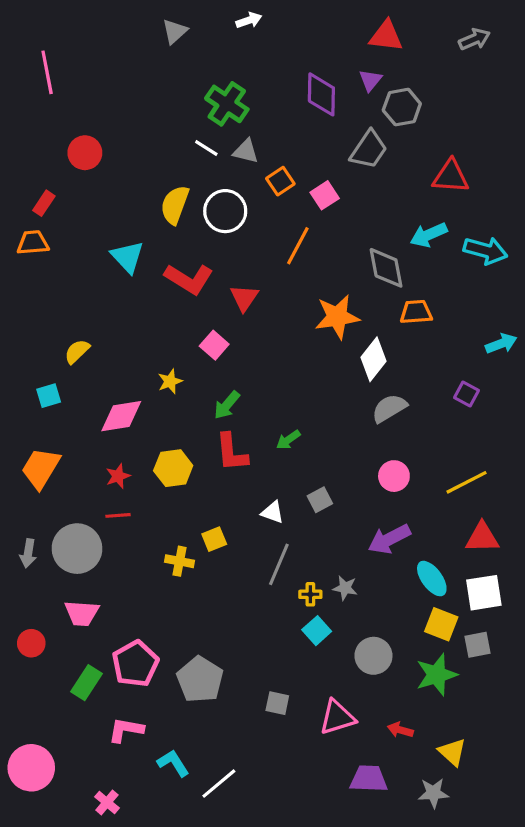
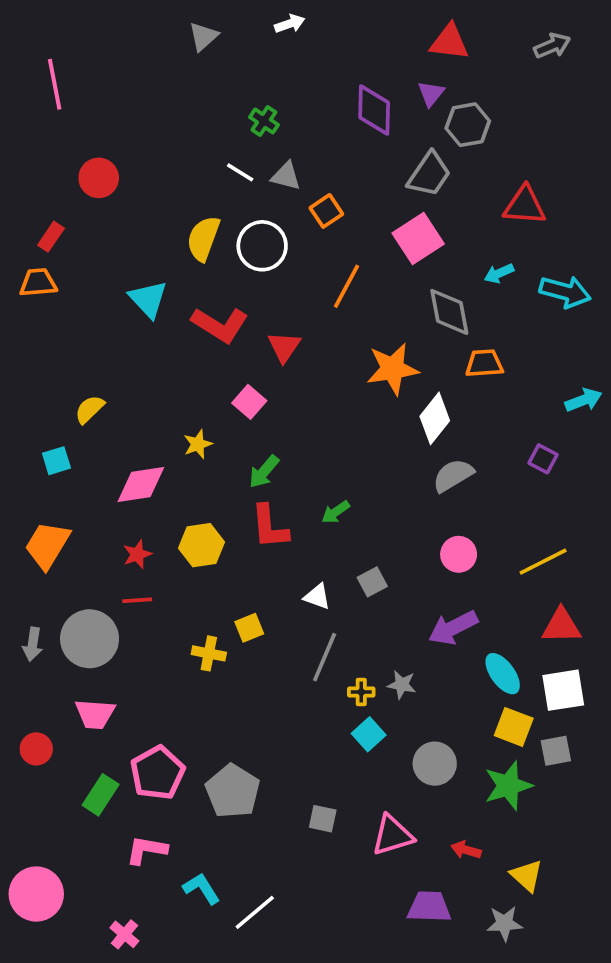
green cross: (227, 104) -> (264, 121), size x0.6
pink square: (325, 195) -> (418, 238), moved, size x1.5
cyan arrow: (429, 235) -> (499, 273), size x0.7

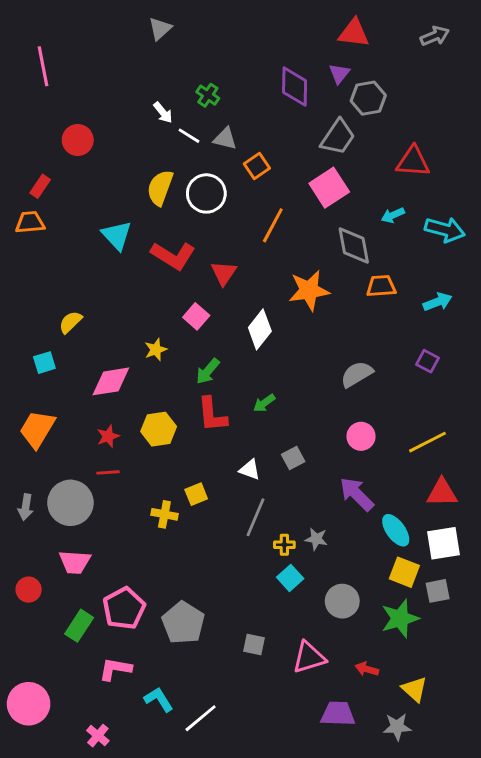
white arrow: (290, 24) -> (163, 113), moved, turned 70
cyan arrow: (583, 400) -> (438, 302), moved
white diamond: (435, 418) -> (260, 329), moved
purple arrow: (453, 628) -> (357, 494), turned 72

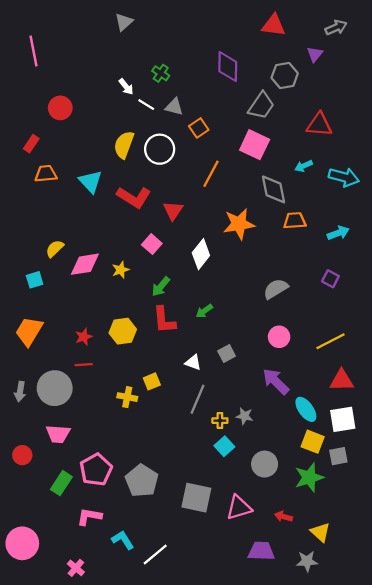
purple triangle: (339, 73) -> (315, 54), moved
pink square: (329, 188) -> (255, 145), turned -32
orange trapezoid: (30, 222) -> (46, 174), moved
pink diamond: (111, 381) -> (85, 264), moved
gray square: (254, 644) -> (196, 498), size x1.8

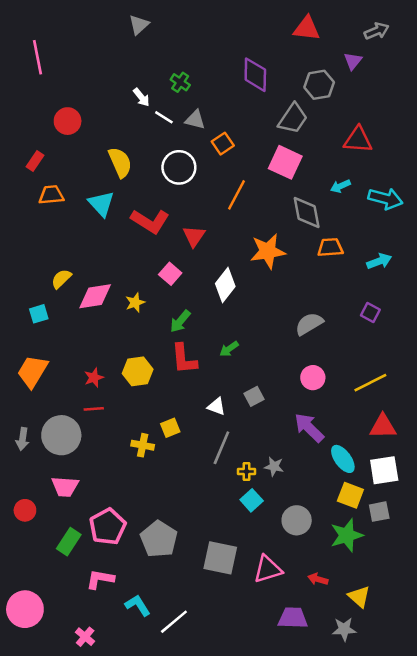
yellow semicircle: (124, 145) -> (120, 162), moved, turned 136

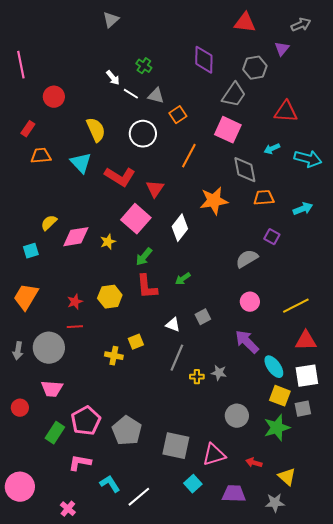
pink line: (37, 57) -> (21, 65), moved
pink square: (170, 274) -> (136, 219), size x1.6
purple square: (370, 313) -> (272, 237), moved
cyan square: (252, 500) -> (193, 484), moved

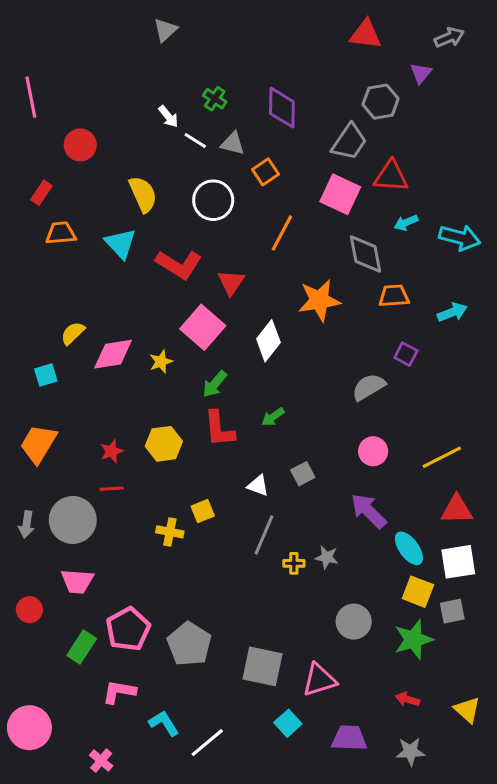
purple diamond: (204, 60) -> (282, 108), moved
red triangle: (286, 112) -> (391, 176), moved
red arrow: (254, 463) -> (407, 699), moved
yellow triangle: (287, 477) -> (467, 710), moved

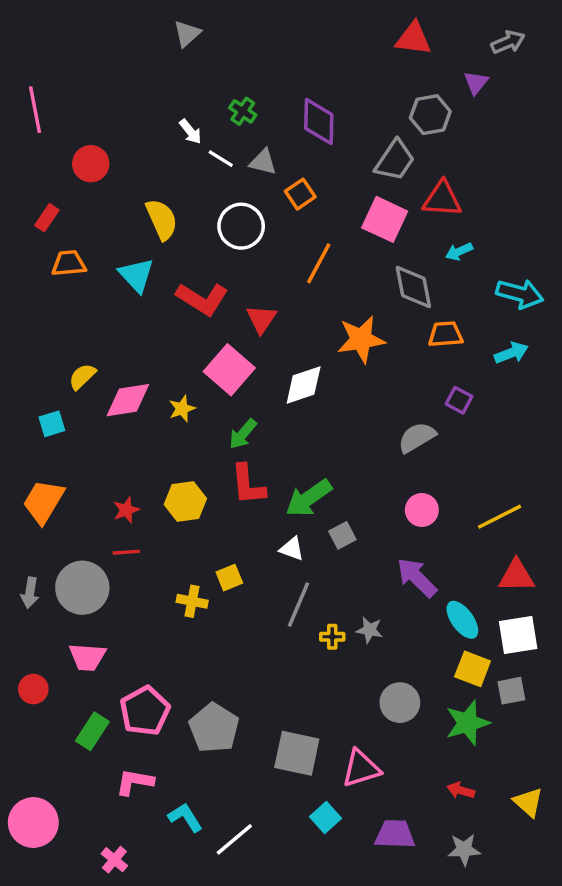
cyan arrow: (460, 238) -> (520, 294), moved
white diamond: (268, 341) -> (304, 385), turned 33
green arrow: (273, 417) -> (309, 498), moved, size x1.8

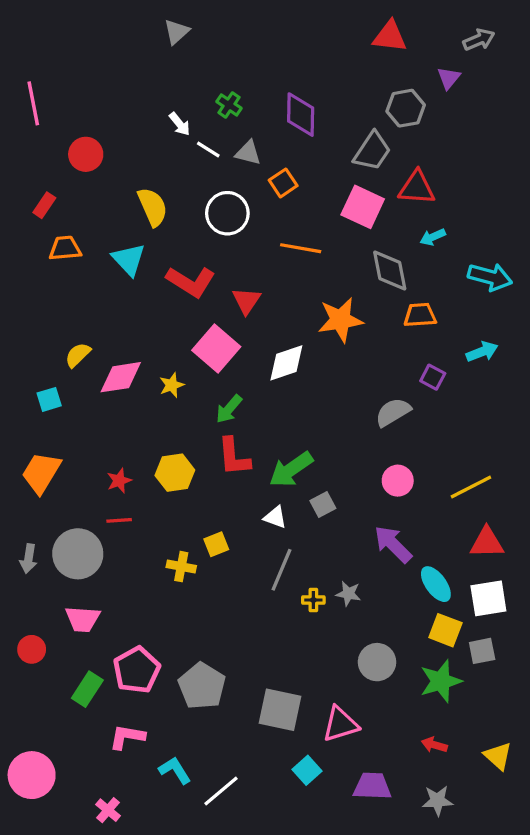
orange line: (319, 263) -> (301, 248), turned 72
cyan arrow: (511, 353) -> (482, 352), moved

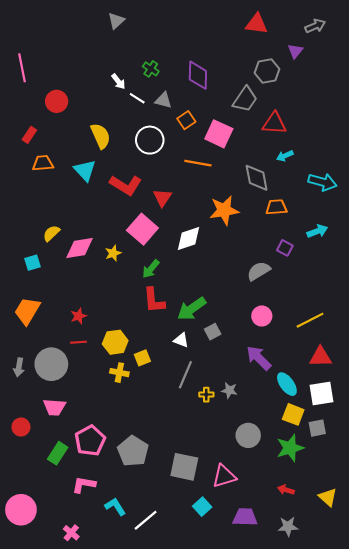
pink square: (363, 207) -> (219, 134), moved
yellow hexagon: (175, 473) -> (115, 342), moved

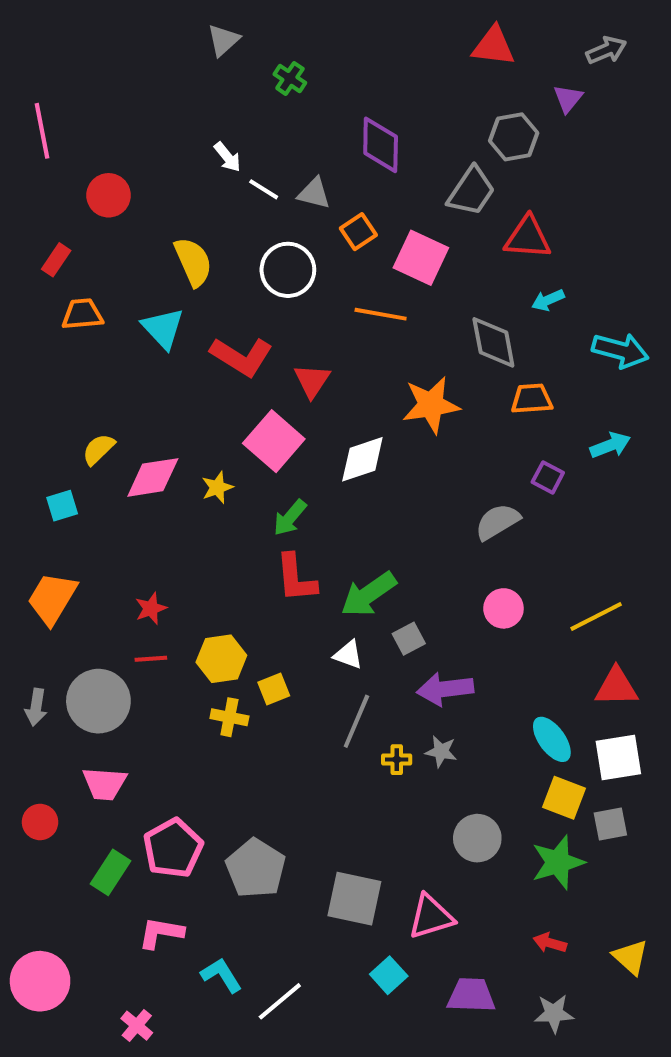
green cross: (151, 69) -> (290, 78), moved
purple arrow: (259, 358) -> (445, 689), moved, turned -52

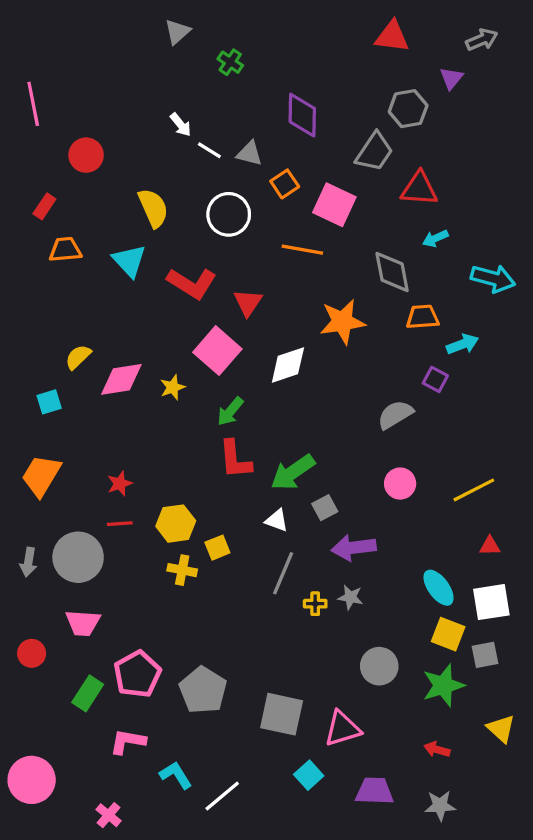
cyan arrow: (610, 445) -> (463, 344), moved
red triangle: (616, 687) -> (490, 546), size x0.6
yellow triangle: (630, 957) -> (501, 729), moved

